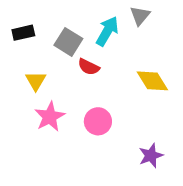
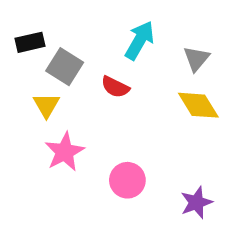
gray triangle: (140, 16) -> (196, 59), moved
gray square: (68, 42) -> (65, 67), moved
pink circle: (98, 121) -> (127, 180), moved

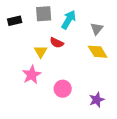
gray square: (65, 67) -> (44, 14), moved, turned -36
yellow triangle: (46, 105) -> (41, 52), moved

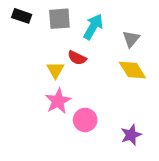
black rectangle: (15, 21) -> (22, 16), moved, turned 32
pink star: (32, 75) -> (58, 101), moved

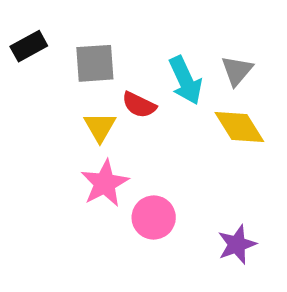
black rectangle: (22, 16) -> (29, 46), moved, turned -48
gray square: (59, 19) -> (95, 63), moved
cyan arrow: (93, 27) -> (185, 80), moved, turned 125

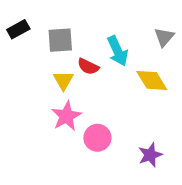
gray triangle: (237, 71) -> (164, 37), moved

